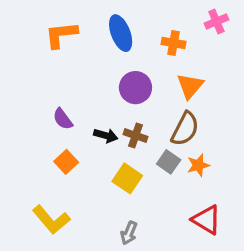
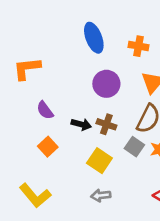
orange L-shape: (61, 35) -> (27, 68), moved
gray arrow: (129, 233) -> (101, 195), moved, turned 60

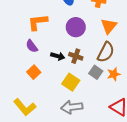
orange L-shape: (27, 68) -> (38, 22), moved
gray arrow: (101, 195) -> (72, 107), size x1.5

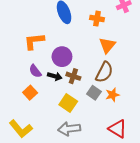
purple circle: (76, 27) -> (62, 57), moved
purple semicircle: (32, 46) -> (35, 71), moved

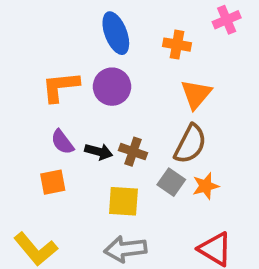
purple circle: (62, 57) -> (112, 87), moved
orange square: (30, 93) -> (53, 182), turned 32
yellow square: (68, 103) -> (123, 201), turned -30

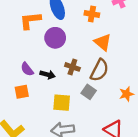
orange L-shape: (60, 87) -> (30, 21), moved
orange triangle: (196, 94) -> (103, 42), turned -30
brown cross: (133, 152) -> (72, 67), moved
orange star: (206, 186) -> (126, 94), moved

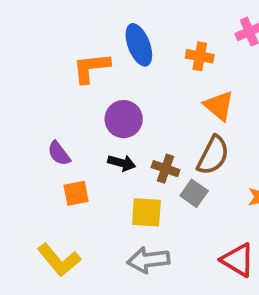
purple circle: (55, 38) -> (124, 119), moved
brown cross: (72, 67) -> (166, 169), moved
purple semicircle: (27, 69) -> (59, 153), moved

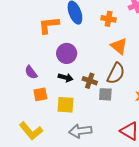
gray square: (194, 193) -> (105, 94), turned -32
yellow square: (146, 212) -> (66, 105), moved

